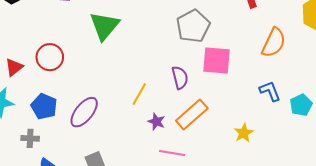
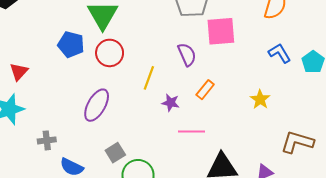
red circle: (50, 57) -> (110, 53), moved
blue pentagon: (44, 106) -> (71, 44), moved
orange rectangle: (192, 115) -> (205, 90), size x0.6

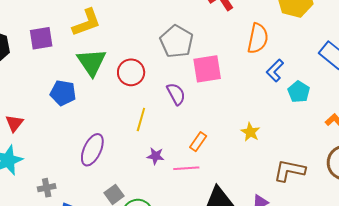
red circle: (110, 53) -> (131, 72), moved
blue L-shape: (280, 53) -> (275, 71), moved, turned -100
orange rectangle: (205, 90) -> (198, 142), moved
purple star: (171, 103) -> (156, 156), moved

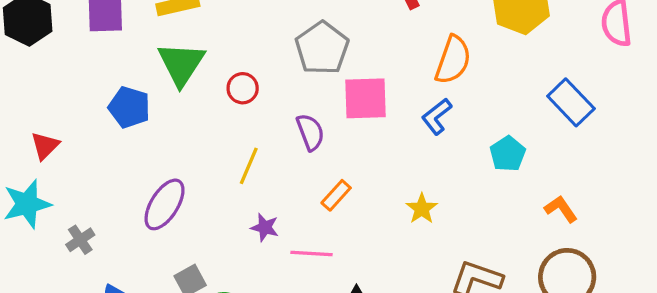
blue L-shape: (275, 71) -> (437, 116), moved
red circle: (131, 72) -> (243, 88), size x0.7
orange rectangle: (198, 142) -> (336, 195), moved
gray cross: (47, 188) -> (80, 240), moved, turned -30

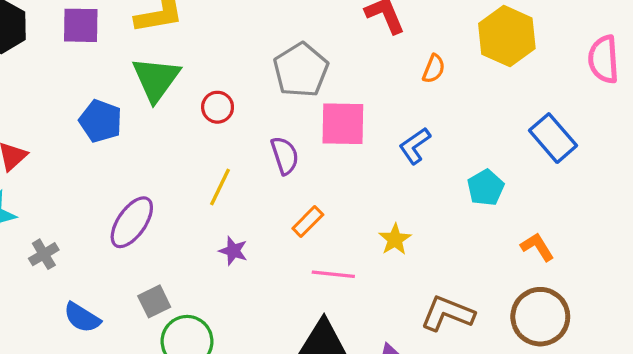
orange semicircle: (453, 60) -> (434, 69), moved, size x0.6
pink line: (312, 253) -> (333, 274), moved

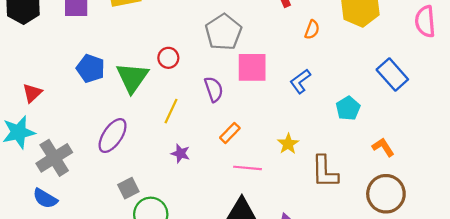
green triangle: (156, 79) -> (132, 78), moved
gray cross: (44, 254) -> (54, 158), size x1.8
brown L-shape: (447, 313) -> (325, 172), moved, turned -112
blue semicircle: (82, 318) -> (45, 198), moved

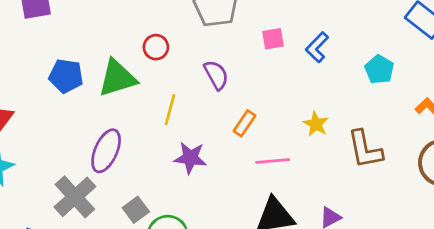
pink square: (252, 67) -> (273, 39), moved, size x0.6
green triangle: (132, 78) -> (117, 78), turned 48
purple star: (180, 153) -> (190, 158), size x1.4
gray cross: (54, 158) -> (75, 197), moved

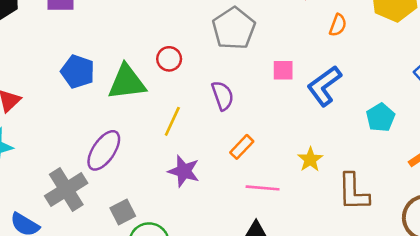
blue L-shape: (317, 47) -> (324, 86), size x1.4

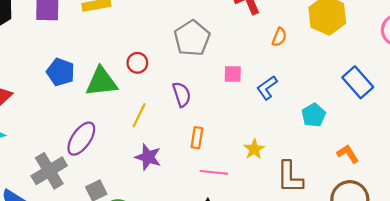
blue L-shape: (324, 86) -> (267, 88), size x0.7
orange rectangle: (242, 147) -> (197, 138), turned -36

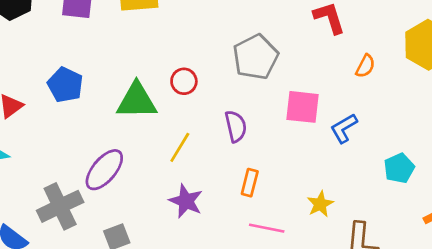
blue pentagon: (61, 72) -> (65, 85), moved
pink square: (233, 74) -> (302, 107), size x1.5

